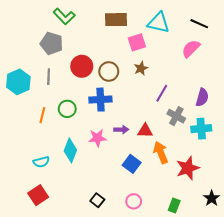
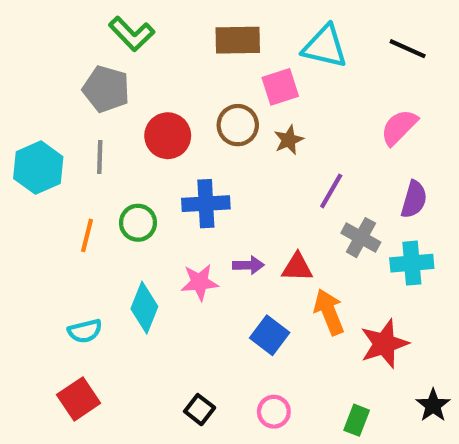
pink semicircle: (191, 49) -> (399, 127), moved
brown circle: (109, 71) -> (238, 125), moved

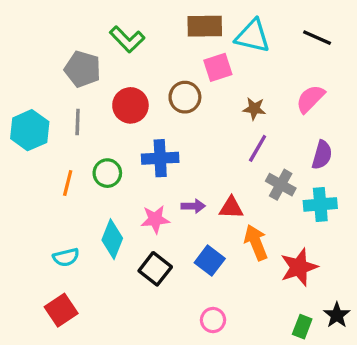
green L-shape: (132, 34) -> (127, 39), moved
brown rectangle: (238, 40) -> (205, 26), moved
brown star: (289, 140) -> (254, 109), moved, turned 30
black square: (200, 410) -> (155, 269), moved, size x1.4
green rectangle: (357, 420) -> (302, 327), moved

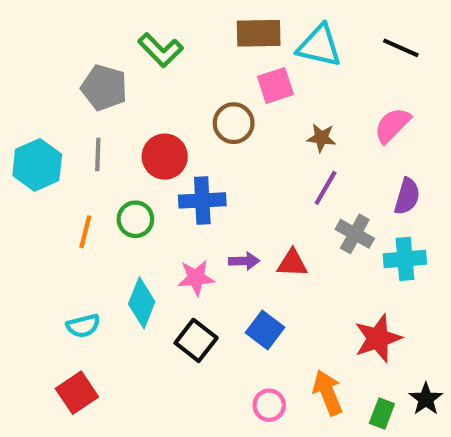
red circle: (130, 105) -> (165, 157), moved
orange arrow: (256, 242) -> (328, 393), moved

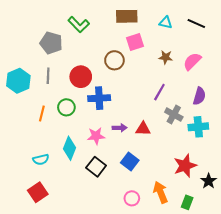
cyan triangle: (319, 46) -> (166, 22), moved, size x0.6
brown star: (321, 138) -> (166, 57), moved
black star: (426, 399) -> (209, 181), moved

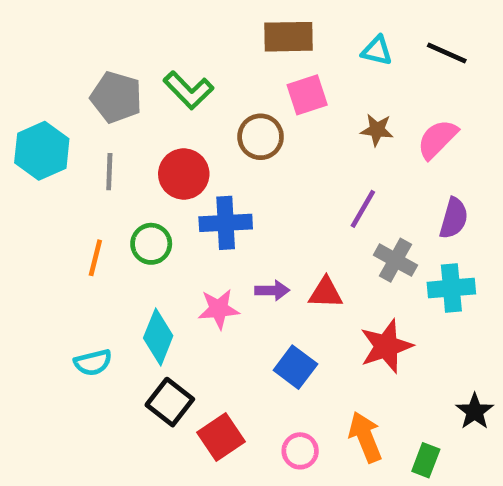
green L-shape: (79, 25) -> (188, 90), moved
cyan hexagon: (18, 81) -> (42, 151), moved
red star: (185, 166) -> (386, 346), moved
black square: (96, 167) -> (170, 402), moved
red square: (38, 192) -> (221, 437), moved

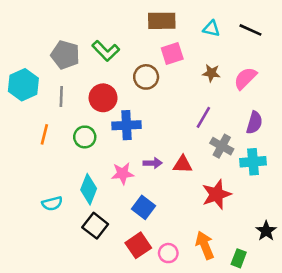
orange line: (95, 258) -> (44, 134), moved
blue square: (295, 367) -> (143, 207), moved
red square: (221, 437) -> (138, 245), moved

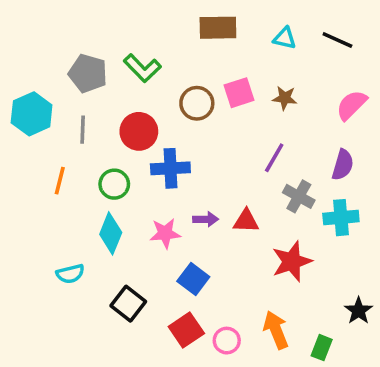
pink square: (172, 53) -> (239, 93), moved
pink semicircle: (245, 78) -> (352, 105), moved
cyan diamond: (89, 189) -> (111, 233), moved

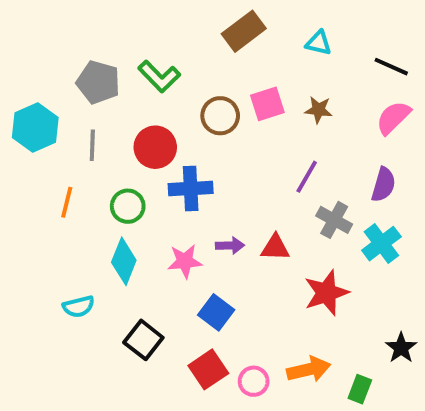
brown rectangle: (218, 28) -> (244, 31), turned -36
black line: (337, 40) -> (391, 67), moved
cyan cross: (341, 218) -> (381, 244), turned -32
orange arrow: (276, 330) -> (309, 369), turned 99

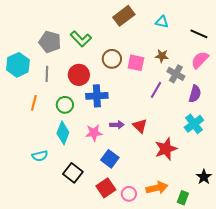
pink square: (267, 104) -> (136, 63), moved, turned 30
gray cross: (334, 220) -> (176, 74), moved
red triangle: (275, 247) -> (140, 126), turned 42

